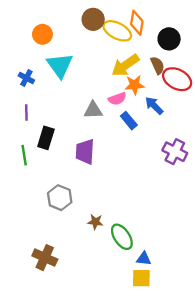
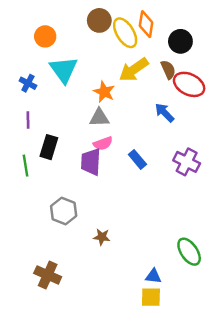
yellow ellipse: (117, 31) -> (125, 33), turned 32
orange star: (135, 85) -> (104, 92), moved, turned 30
pink semicircle: (117, 99) -> (103, 143), moved
blue rectangle: (129, 121) -> (137, 159), moved
green ellipse: (122, 237) -> (189, 252), moved

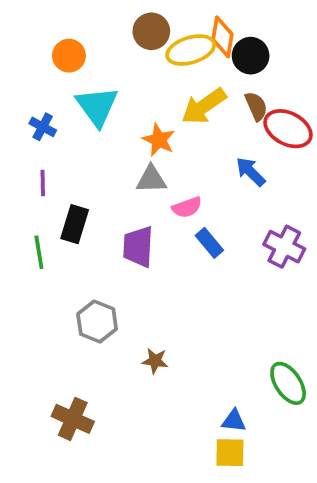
yellow ellipse: (125, 33) -> (191, 50), turned -76
black circle: (180, 41) -> (251, 56), moved
pink semicircle: (103, 143) -> (187, 207), moved

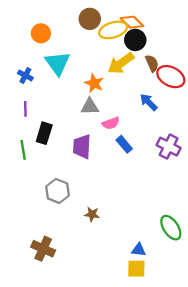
orange diamond: (222, 37) -> (132, 22), turned -55
black circle: (251, 56) -> (135, 40), moved

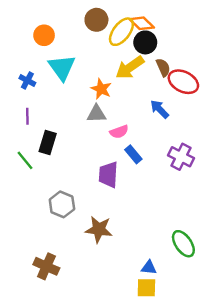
yellow ellipse: (113, 30) -> (121, 32), turned -36
purple trapezoid: (82, 147) -> (108, 175), moved
green line: (23, 150) -> (25, 160), turned -30
brown star: (92, 214) -> (99, 229), size x1.6

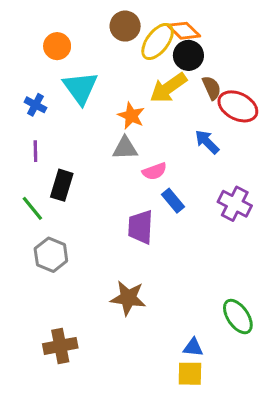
gray hexagon: (62, 204) -> (51, 255), moved
brown cross: (46, 266) -> (60, 346), turned -35

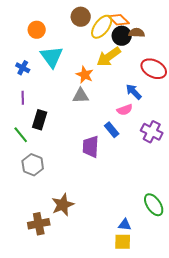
brown semicircle: (212, 88) -> (137, 33), moved, turned -63
pink semicircle: (154, 171) -> (125, 110), moved
brown star: (128, 298) -> (63, 205), moved, turned -30

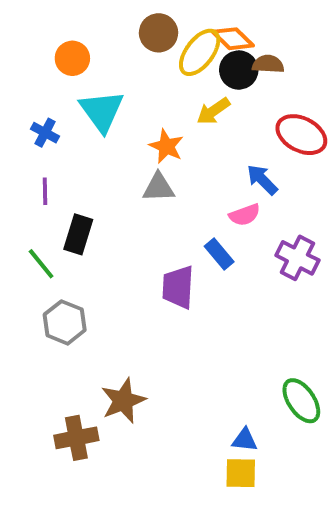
yellow arrow: (109, 57) -> (213, 111), size x0.7

